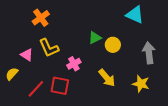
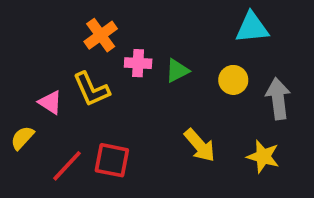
cyan triangle: (135, 15) -> (252, 28), turned -30
orange cross: (41, 18) -> (101, 35), moved
yellow circle: (113, 45) -> (233, 80), moved
pink cross: (74, 64) -> (138, 63), moved, turned 32

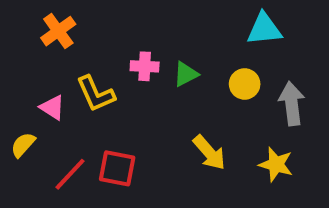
orange cross: (101, 35) -> (58, 31), moved

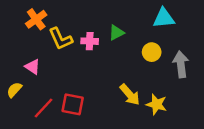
green triangle: (186, 74) -> (116, 33), moved
yellow L-shape: (96, 94) -> (60, 39), moved
yellow star: (276, 164) -> (156, 104), moved

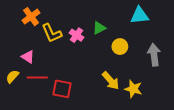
pink cross: (90, 41) -> (76, 35), turned 32
yellow circle: (152, 52) -> (120, 47), moved
red line: (43, 108) -> (37, 78), moved, turned 48

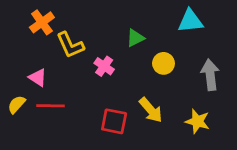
pink cross: (76, 35) -> (104, 66), moved
red square: (62, 89) -> (114, 121), moved
yellow star: (133, 89) -> (197, 121), moved

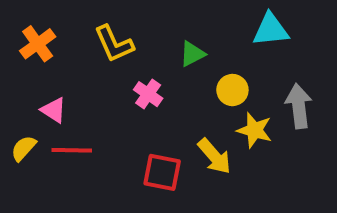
orange cross: (42, 22) -> (38, 44), moved
yellow L-shape: (70, 45) -> (114, 44), moved
yellow star: (197, 121) -> (255, 130), moved

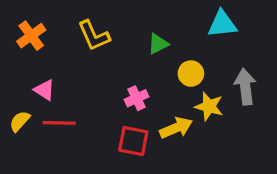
pink cross: (148, 94) -> (137, 98), moved, turned 30
yellow arrow: (214, 156) -> (176, 128), turned -72

